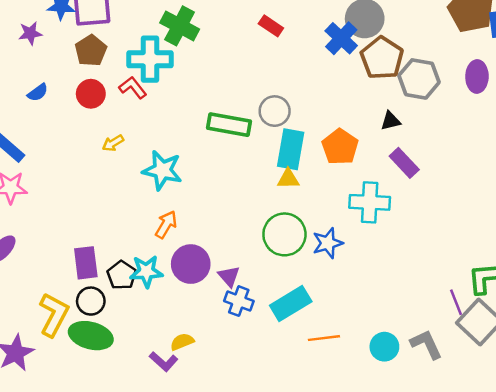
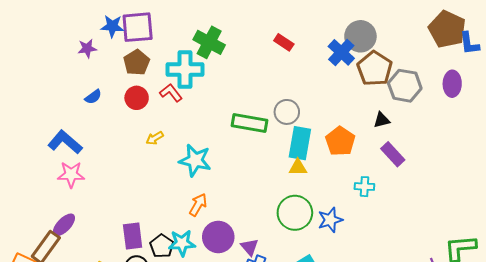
cyan cross: (370, 202) -> (364, 187), size x0.6

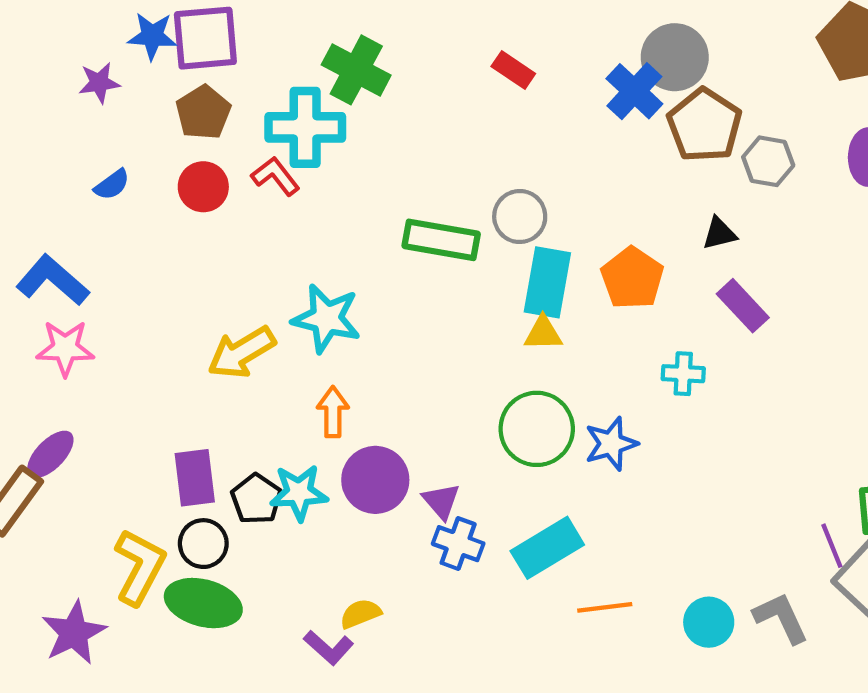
gray hexagon: (405, 86) -> (768, 161), size x0.7
yellow arrow: (155, 138) -> (241, 352), moved, size x1.8
orange arrow: (198, 205) -> (333, 412), turned -30

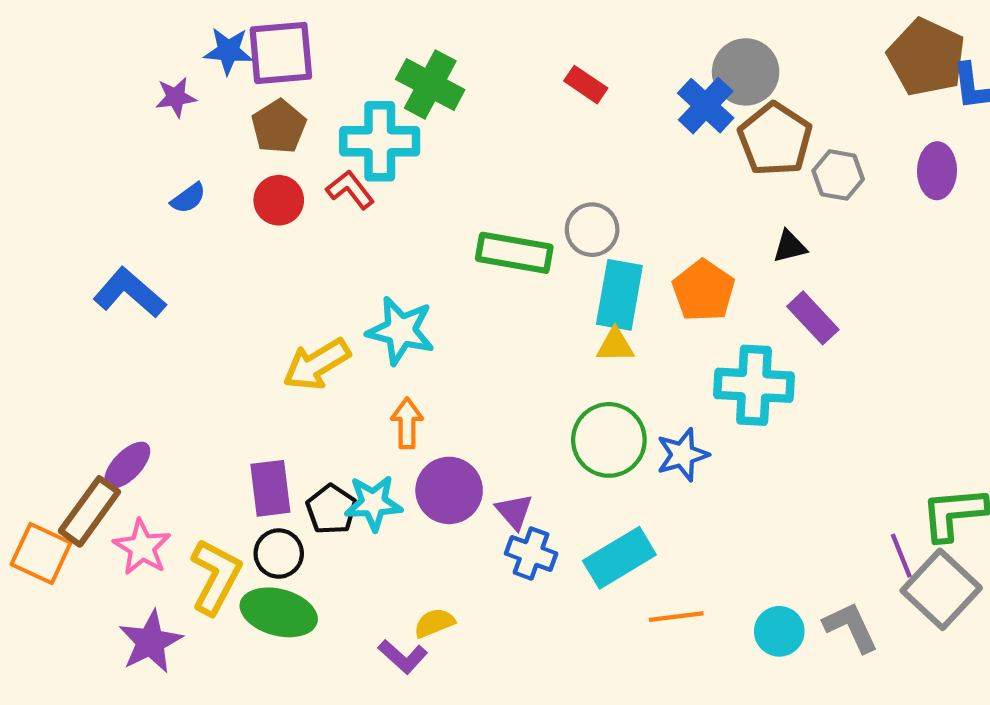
pink star: (65, 348) -> (142, 547), moved, turned 30
cyan cross: (683, 374) -> (754, 385), size x1.8

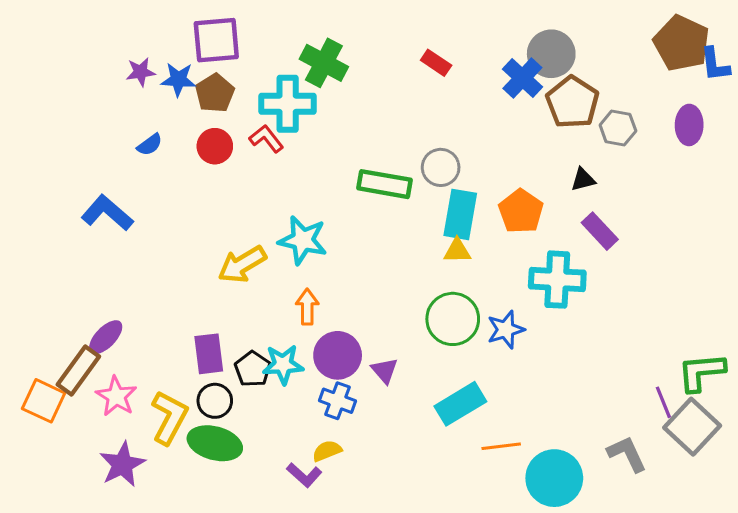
blue star: (228, 51) -> (178, 80), moved
blue cross: (531, 554) -> (338, 401), moved
cyan circle: (779, 631) -> (554, 478), moved, size x1.6

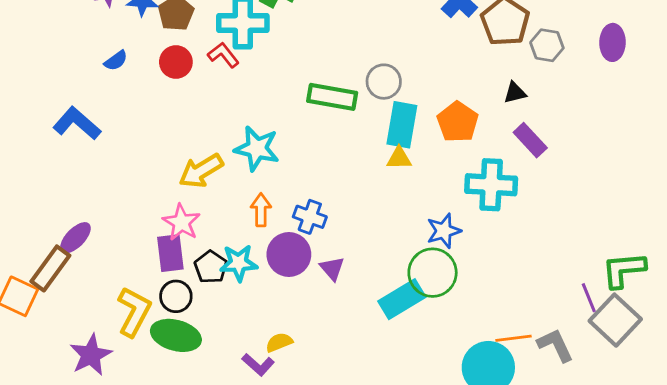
green circle: (453, 319) -> (433, 273), moved
pink star: (116, 396) -> (181, 222), moved
blue cross: (338, 401) -> (310, 217), moved
orange line: (501, 446) -> (513, 338), moved

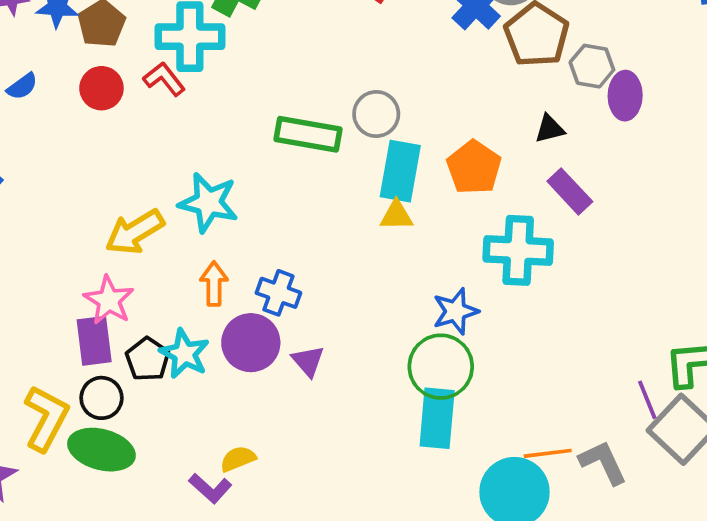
purple ellipse: (612, 42) -> (625, 96), moved
cyan star: (239, 263) -> (184, 354), turned 30
cyan rectangle: (402, 299) -> (437, 418), moved, turned -54

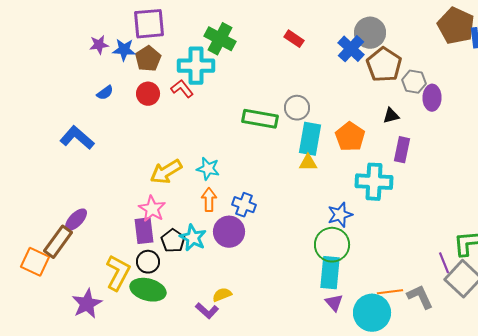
purple rectangle: (570, 191) -> (402, 150), turned 55
cyan star: (208, 203) -> (208, 169), moved, size x0.7
purple triangle: (308, 361) -> (334, 303), moved

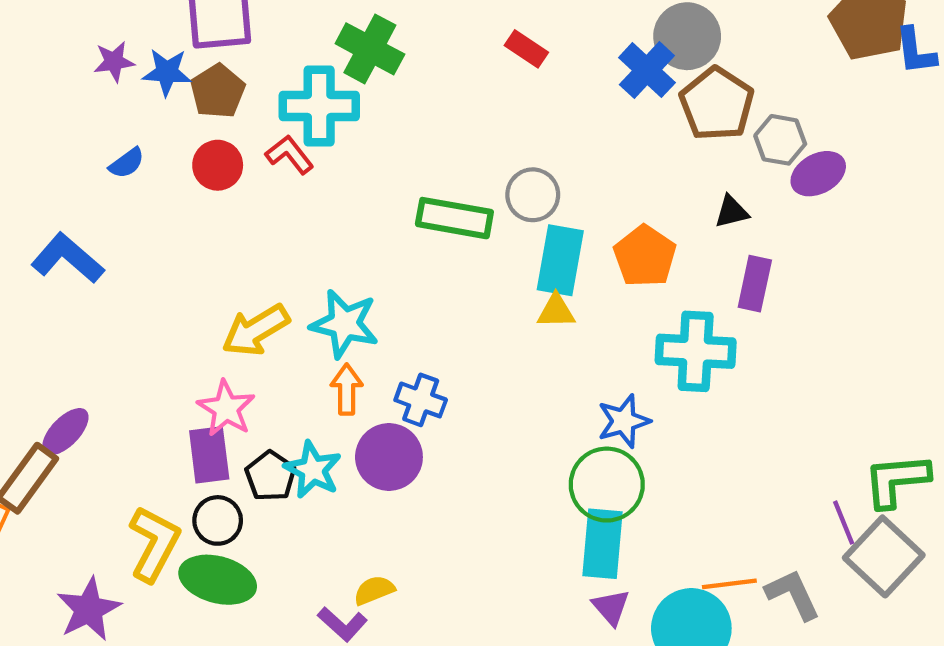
purple ellipse: (432, 98) -> (818, 174), turned 60
cyan star: (208, 169) -> (345, 324), size x1.4

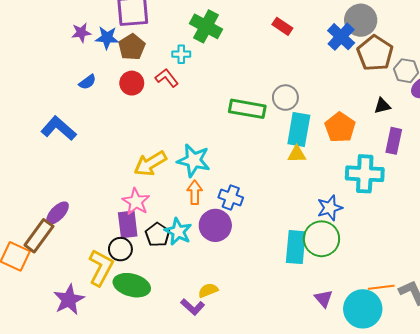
cyan cross: (319, 106) -> (181, 54), size x0.5
black circle: (218, 520) -> (120, 249), moved
cyan rectangle: (603, 544) -> (296, 247), moved

